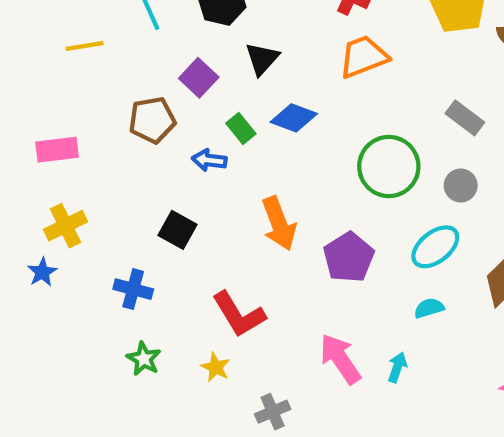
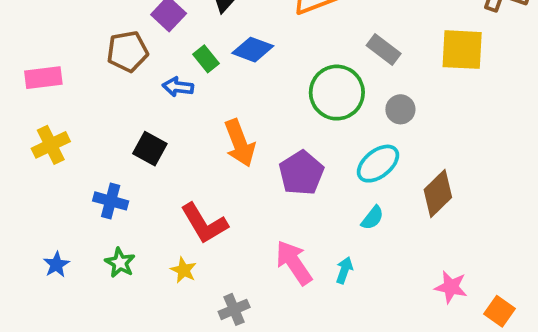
gray rectangle: (465, 118) -> (384, 50), moved
blue star: (42, 272) -> (56, 265), moved
cyan semicircle: (429, 308) -> (372, 218), turned 145

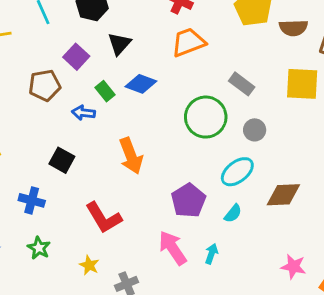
purple pentagon: (301, 173) -> (188, 200), moved
brown diamond: (438, 194) -> (283, 195), turned 42
yellow star: (184, 270) -> (89, 265), moved

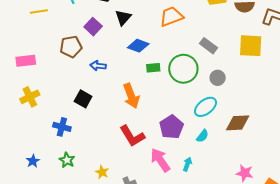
green rectangle: (105, 91) -> (153, 68), moved, turned -56
red L-shape: (104, 218) -> (132, 136), moved

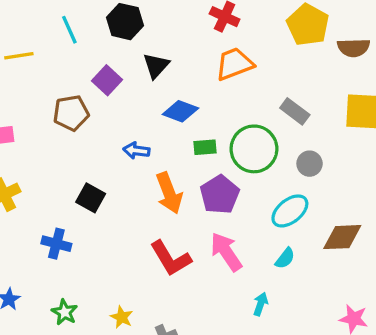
blue arrow: (98, 66) -> (136, 151), moved
purple pentagon: (171, 127) -> (220, 195), moved
green star: (67, 160) -> (65, 312), moved
pink arrow: (160, 160) -> (226, 252), moved

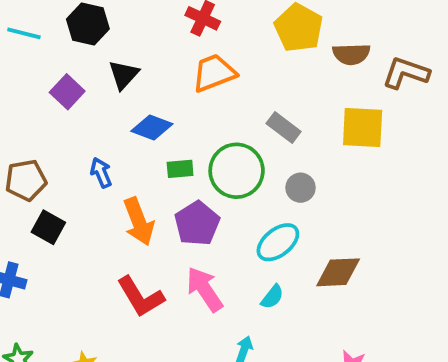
cyan line: (69, 30) -> (24, 33), turned -52
brown pentagon: (71, 113) -> (26, 180), moved
blue arrow: (136, 151) -> (101, 173), turned 60

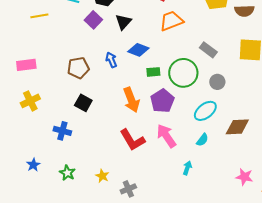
purple square: (67, 92) -> (93, 20), moved
blue arrow: (101, 173) -> (111, 60), moved
brown pentagon: (26, 180) -> (78, 68), moved

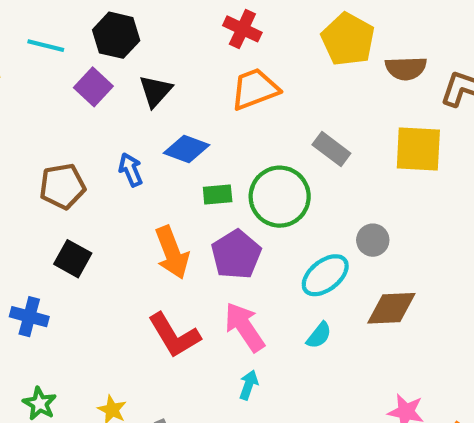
gray circle: (217, 82) -> (373, 240), moved
cyan arrow: (187, 168) -> (249, 385), moved

